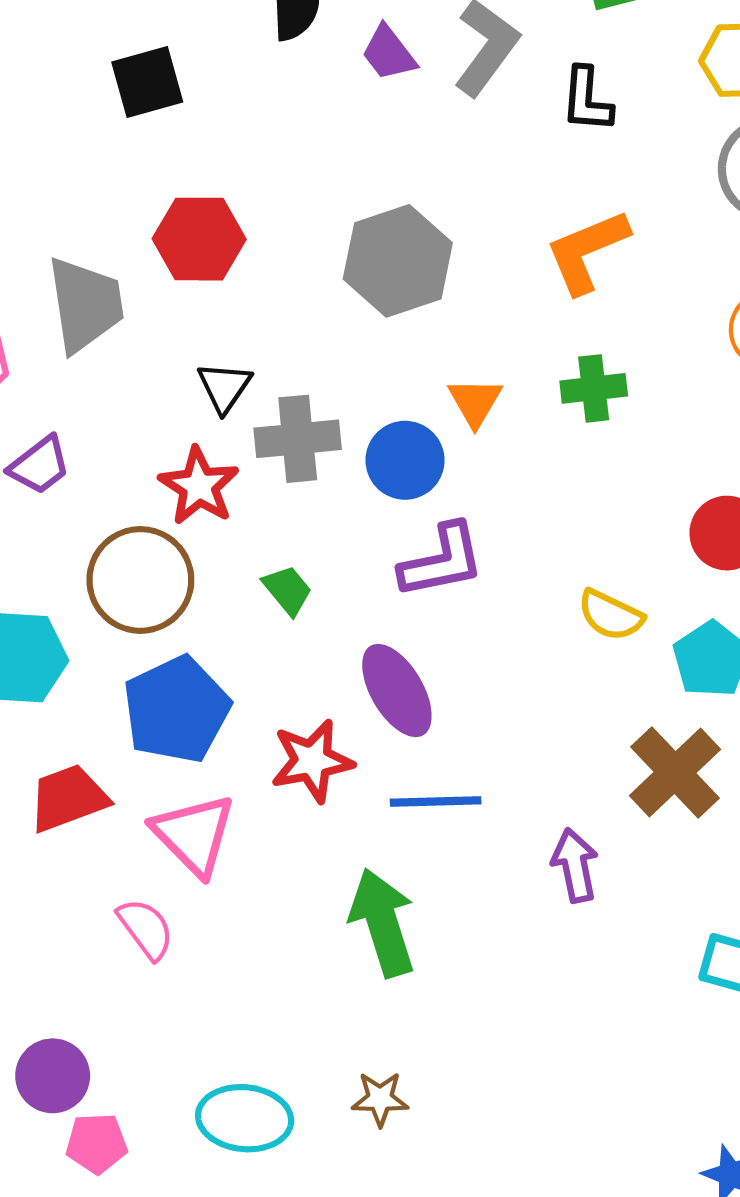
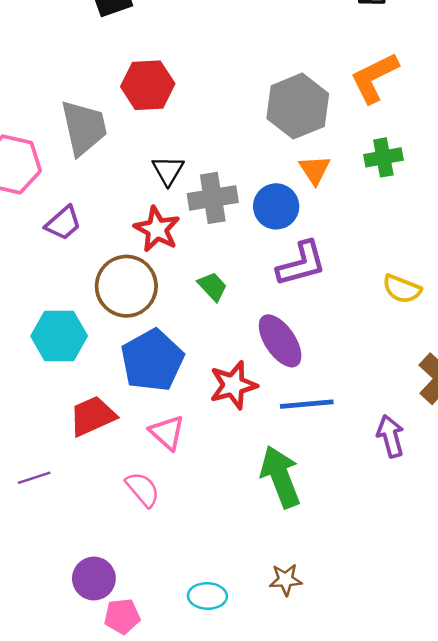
gray hexagon: (398, 261) -> (298, 106), moved
pink triangle: (194, 835) -> (167, 433), size x0.7
cyan ellipse: (245, 1118) -> (207, 596), size x0.7

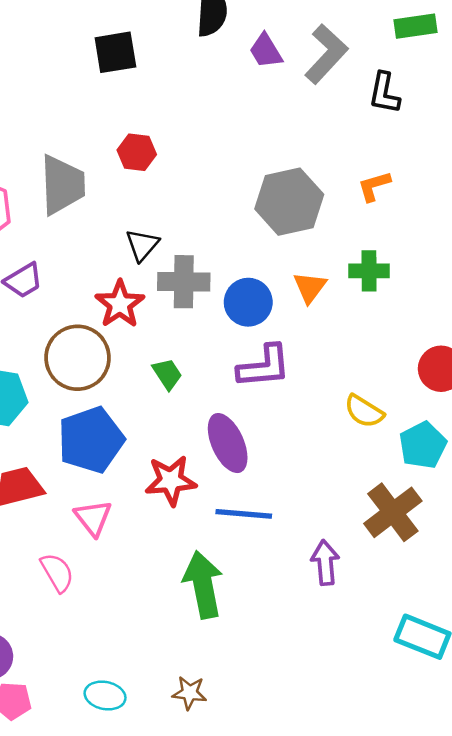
orange L-shape: (374, 78) -> (374, 186), size x0.6
red hexagon: (148, 85) -> (137, 152), size x0.7
orange triangle: (315, 170) -> (310, 287), moved

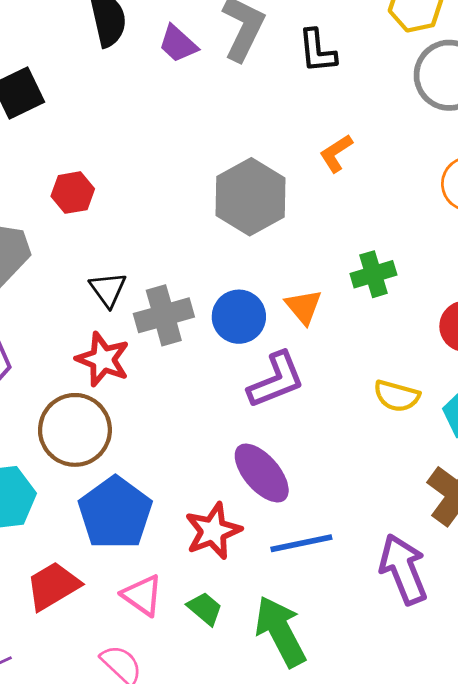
green cross: (369, 271) -> (373, 274), moved
orange triangle: (310, 287) -> (304, 307), moved
green trapezoid: (167, 374) -> (205, 609), moved
purple arrow: (325, 563) -> (403, 569), size x1.4

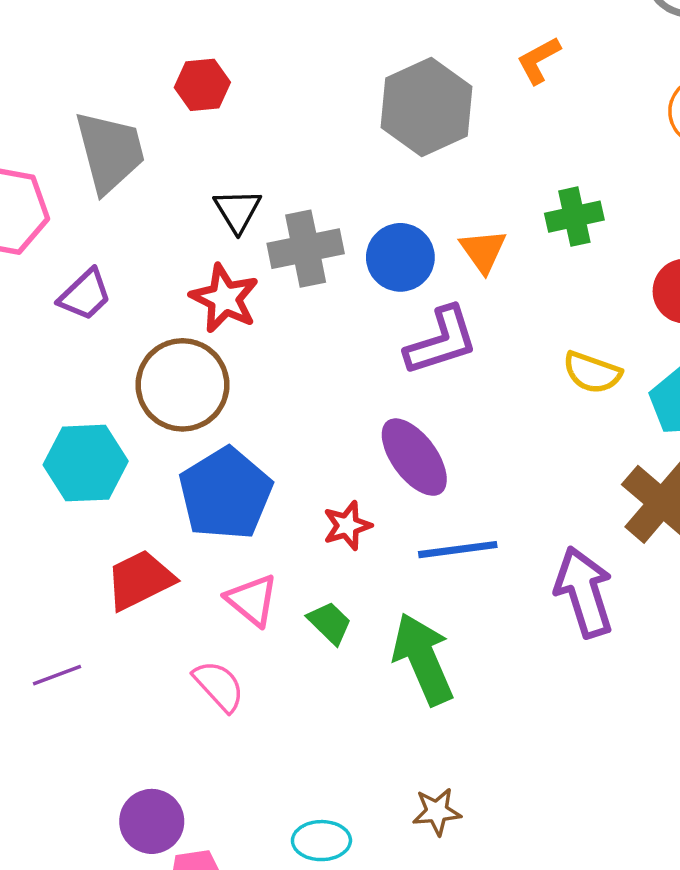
red star: (213, 531) -> (347, 526), size x0.7

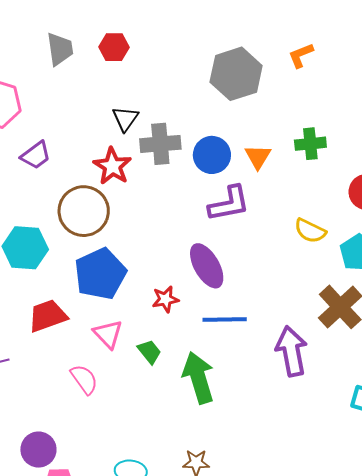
gray trapezoid: (110, 152) -> (60, 49), moved, size x0.7

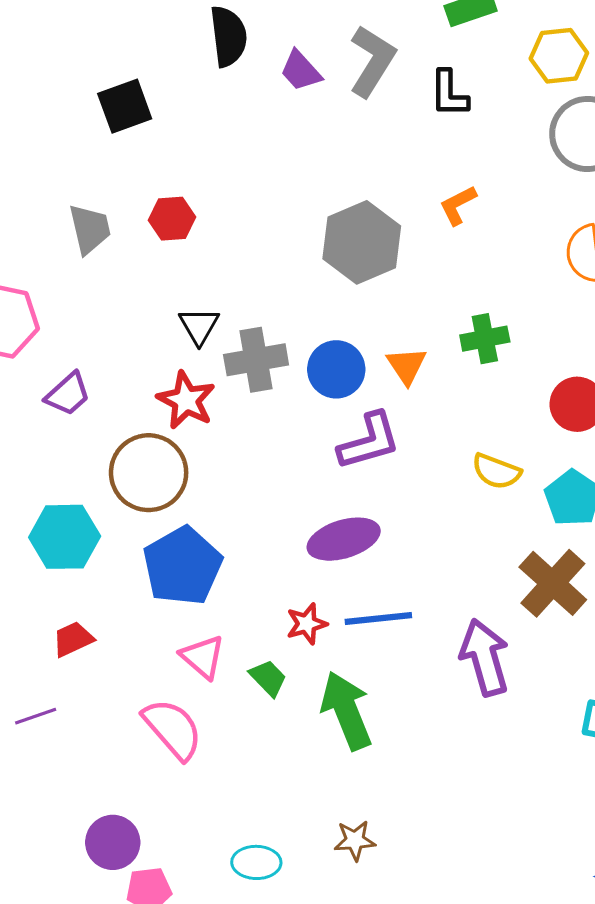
purple ellipse: (207, 266) -> (344, 539), turned -72
red star: (165, 299) -> (307, 624), moved
red trapezoid: (48, 316) -> (73, 639), moved, size x0.7
pink semicircle: (84, 379) -> (173, 729), size x1.4

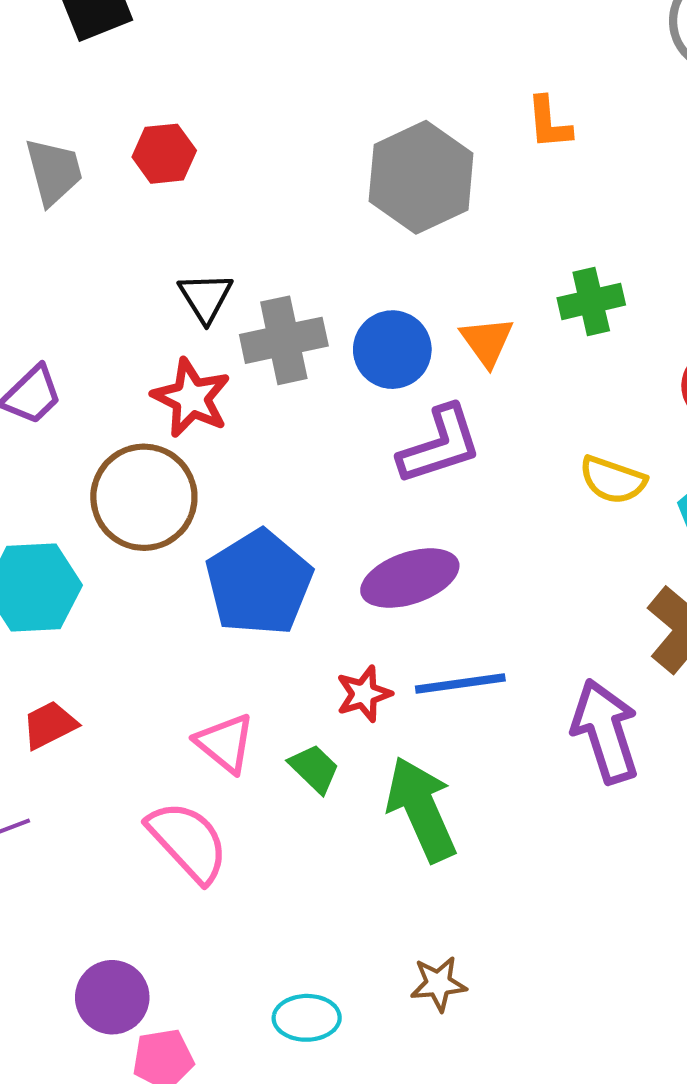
orange L-shape: (458, 205) -> (549, 123), turned -66
blue pentagon: (183, 566) -> (259, 583), moved

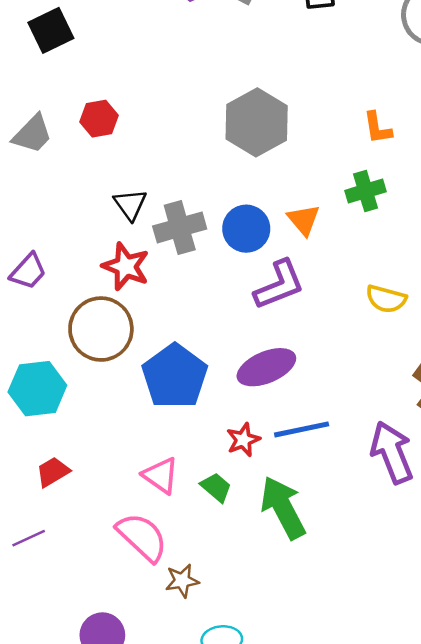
orange L-shape: (549, 123) -> (377, 128), moved
gray trapezoid: (54, 171) -> (32, 134), turned 63
brown star: (438, 984) -> (182, 581), moved

